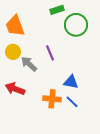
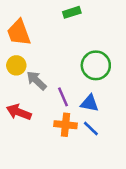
green circle: (76, 25) -> (96, 65), moved
purple line: (50, 53) -> (63, 97), moved

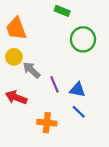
green rectangle: (72, 12) -> (62, 11), turned 40
green circle: (96, 65) -> (83, 39), moved
orange cross: (66, 125) -> (47, 123), moved

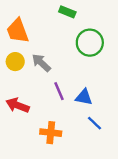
gray arrow: (31, 70) -> (41, 63), moved
blue line: (79, 112) -> (95, 123), moved

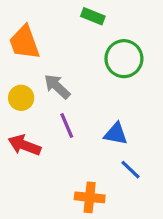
yellow circle: (15, 62) -> (21, 98), moved
purple line: (59, 91) -> (67, 126), moved
orange cross: (51, 133) -> (90, 197), moved

